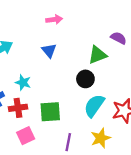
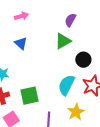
purple semicircle: (119, 38) -> (70, 20), moved, turned -80
black circle: (85, 79) -> (83, 60), moved

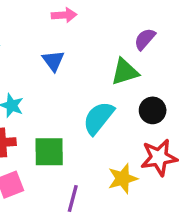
cyan semicircle: (66, 85) -> (98, 118), moved
yellow star: (76, 112) -> (123, 179), moved

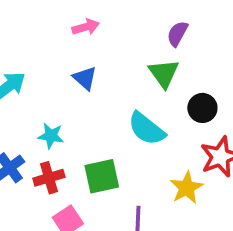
green triangle: (125, 72) -> (164, 73), turned -36
cyan semicircle: (98, 118) -> (147, 129), turned -78

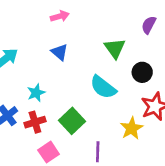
purple semicircle: (177, 34) -> (149, 25), moved
cyan star: (51, 136) -> (36, 93), turned -30
green square: (102, 176) -> (72, 121), turned -30

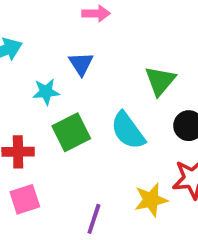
cyan star: (36, 93) -> (46, 92), moved
green square: (72, 121) -> (71, 132), moved

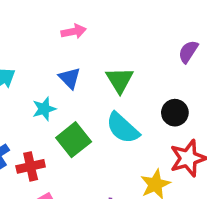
green triangle: (160, 81) -> (120, 80), moved

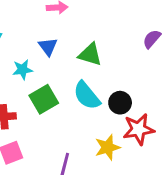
green triangle: (120, 80) -> (90, 55), turned -50
black circle: (175, 113) -> (120, 103), moved

